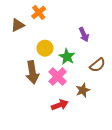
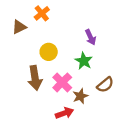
green star: (67, 57) -> (84, 61), moved
brown semicircle: (97, 65) -> (105, 85), moved
brown star: (83, 90) -> (80, 96), moved

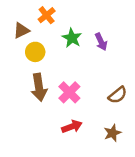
yellow circle: (49, 52) -> (35, 52), moved
green star: (84, 61) -> (72, 38), moved
brown star: (80, 96) -> (112, 133), moved

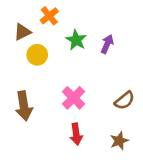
purple arrow: (101, 42) -> (107, 44), turned -132
brown arrow: (39, 87) -> (24, 106), moved
red arrow: (72, 127) -> (76, 134), turned 102

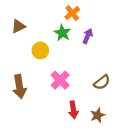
orange cross: (49, 16) -> (72, 13), moved
yellow circle: (37, 55) -> (40, 50), moved
red arrow: (76, 134) -> (73, 110), moved

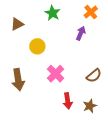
orange cross: (72, 13) -> (91, 12), moved
green star: (62, 33) -> (52, 13), moved

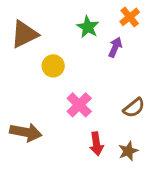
green star: (52, 13) -> (88, 27), moved
brown triangle: (17, 24) -> (24, 34), size x1.5
brown arrow: (18, 80) -> (26, 132), moved, turned -70

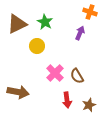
orange cross: (130, 17) -> (90, 12), turned -32
green star: (88, 27) -> (45, 22), moved
brown semicircle: (134, 108) -> (77, 76), moved, turned 98

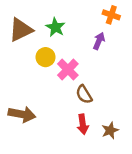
pink cross: (55, 73) -> (68, 70), moved
brown semicircle: (77, 76) -> (84, 94), moved

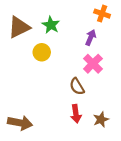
pink cross: (68, 70) -> (93, 64), moved
brown arrow: (22, 114) -> (20, 123), moved

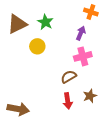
pink cross: (93, 64) -> (83, 56), turned 30
brown semicircle: (77, 86) -> (69, 77), turned 91
brown star: (101, 119) -> (90, 96), moved

